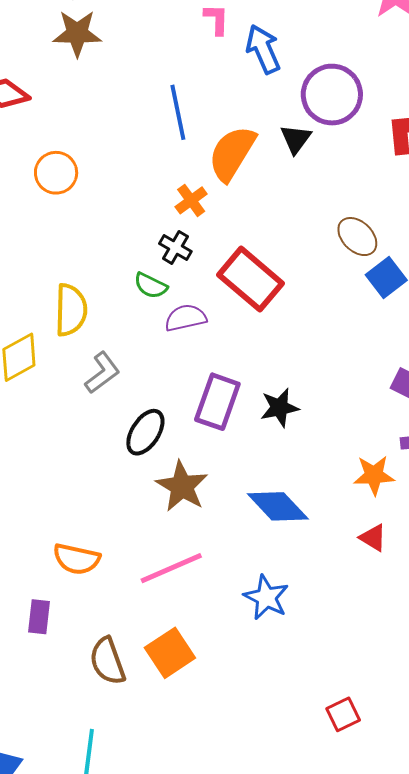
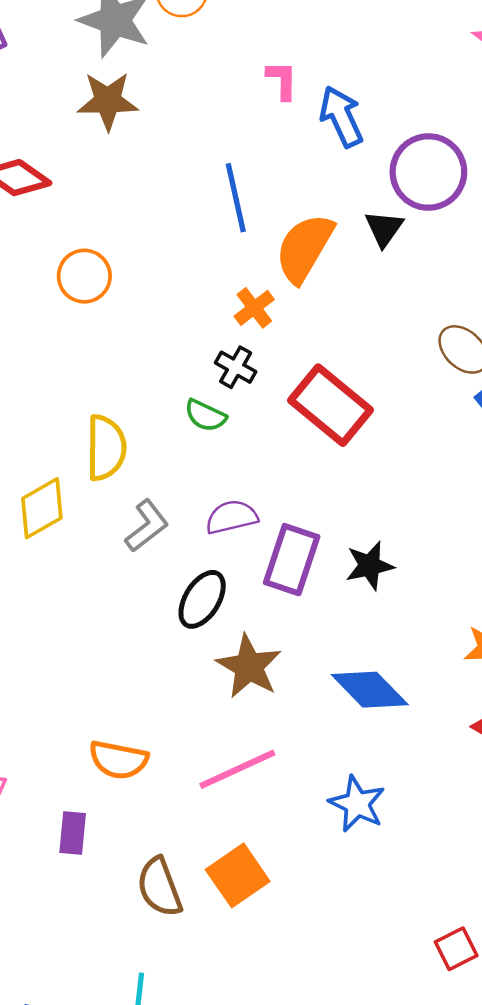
purple semicircle: (186, 318) -> (232, 517), moved

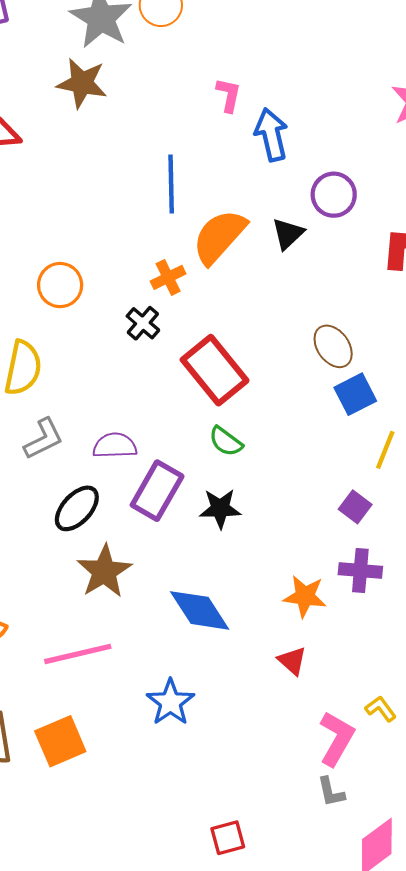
purple circle: (428, 172) -> (334, 195), size x0.7
orange circle: (84, 276) -> (60, 285), moved
green semicircle: (205, 416) -> (226, 441), moved

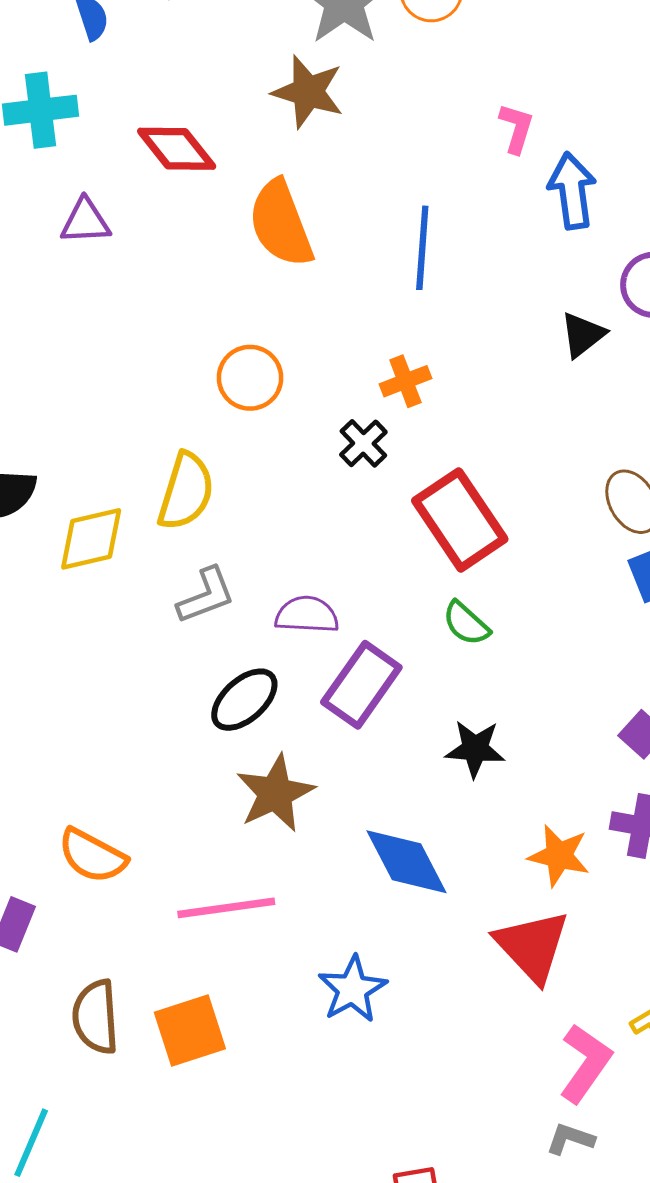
orange semicircle: (219, 237) -> (281, 224), moved, turned -68
black star: (220, 508) -> (475, 749), moved
red triangle: (292, 661) -> (532, 946), size x1.8
gray L-shape: (331, 792) -> (570, 1139), turned 116

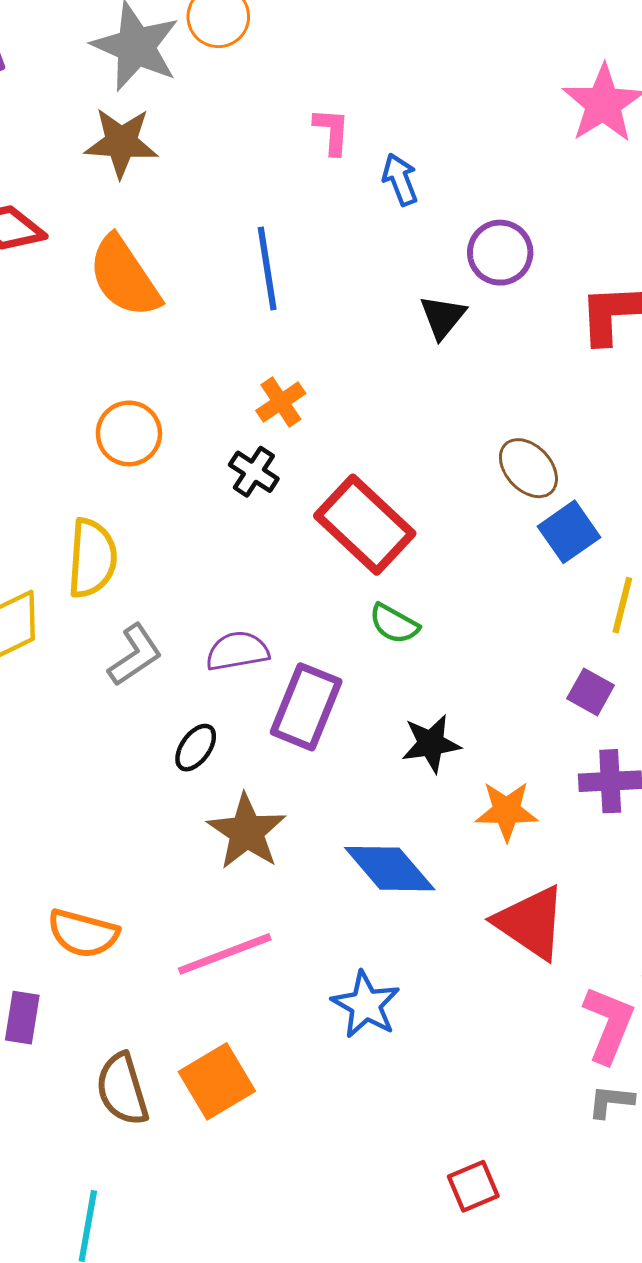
blue arrow: (572, 191) -> (400, 179), size x0.7
black ellipse: (244, 700) -> (196, 748), size x0.7
orange star: (559, 856) -> (507, 811), moved

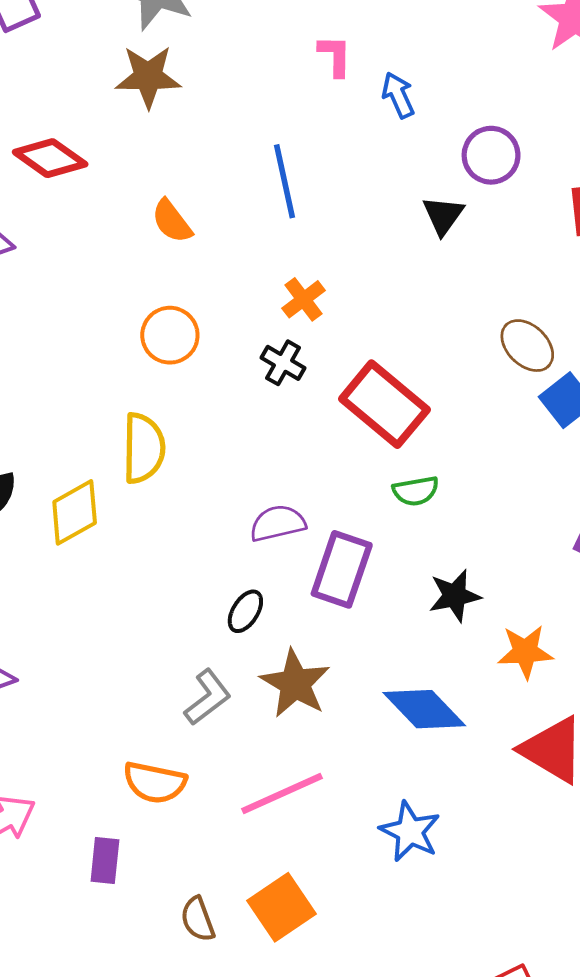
orange semicircle: (124, 277) -> (172, 221), moved, size x0.6
green semicircle: (394, 624) -> (416, 491), turned -36
gray L-shape: (135, 655) -> (208, 697), moved
brown semicircle: (122, 1089) -> (198, 919), size x0.7

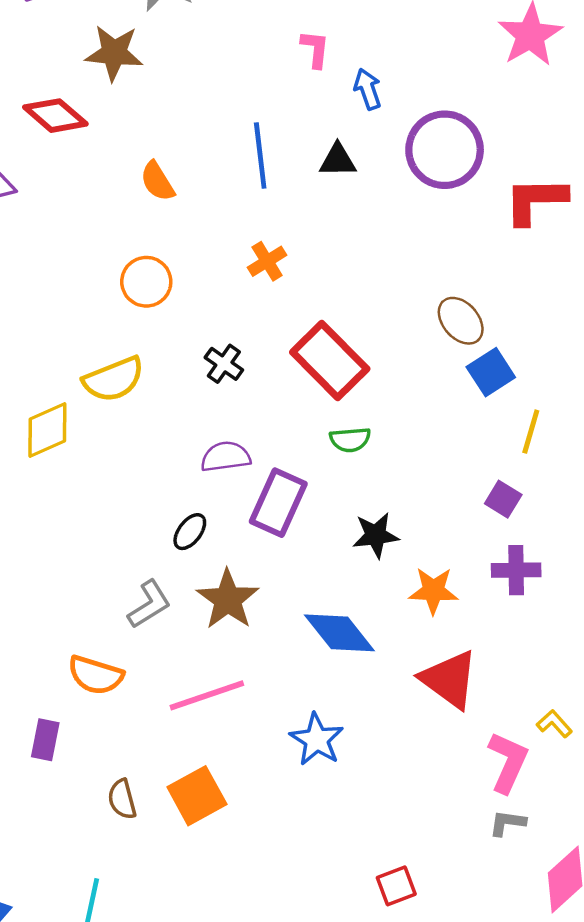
brown star: (148, 77) -> (114, 53), moved
purple circle: (491, 155) -> (445, 150), size x1.5
black triangle: (443, 215) -> (338, 160), moved, turned 48
black cross: (283, 363) -> (224, 364), moved
yellow semicircle: (144, 448) -> (114, 379), turned 62

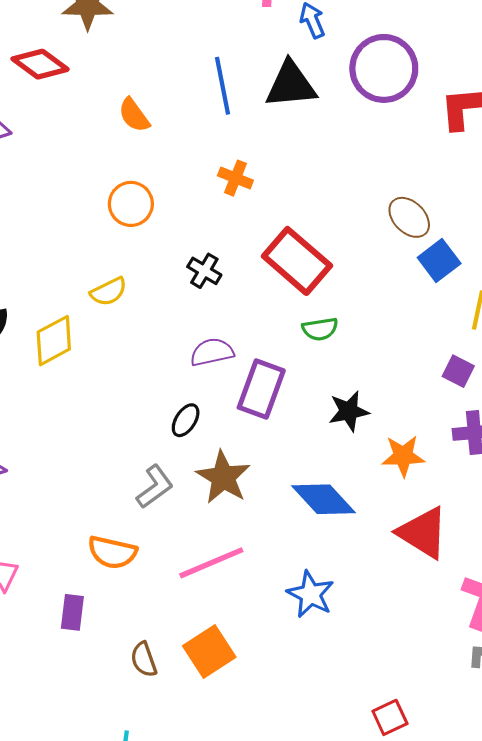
black triangle: (338, 160) -> (291, 85), size x1.6
orange cross: (267, 261) -> (235, 178), turned -32
yellow semicircle: (114, 379) -> (109, 292), size x0.7

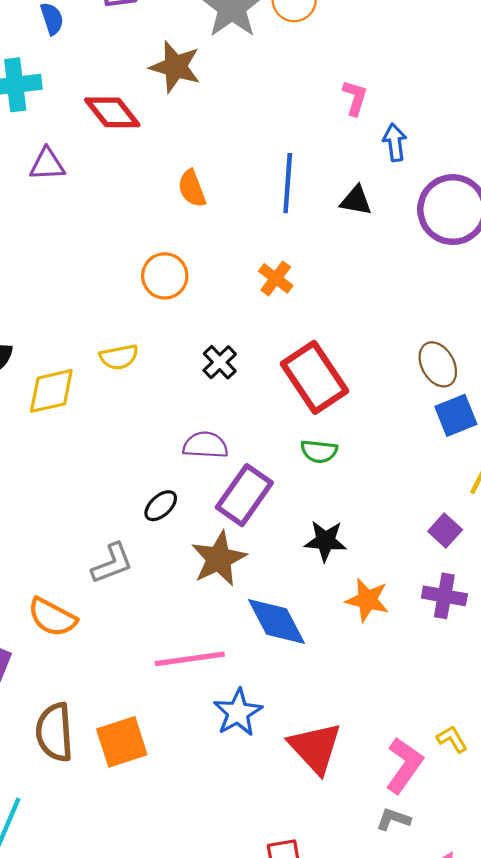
black triangle: (291, 85) -> (356, 201), size x0.6
brown star: (223, 477) -> (219, 559), moved
red triangle: (423, 533) -> (315, 748), moved
pink line: (211, 563) -> (190, 659), moved
brown semicircle: (144, 659) -> (55, 732), size x1.6

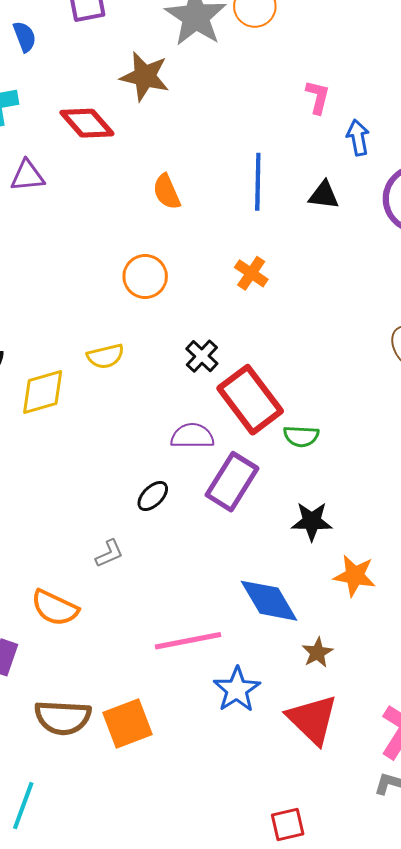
red rectangle: (314, 377) -> (250, 400), moved
brown star: (219, 559) -> (317, 652), moved, size x0.6
gray L-shape: (112, 563) -> (109, 554), size x0.7
brown semicircle: (55, 732) -> (63, 718), turned -80

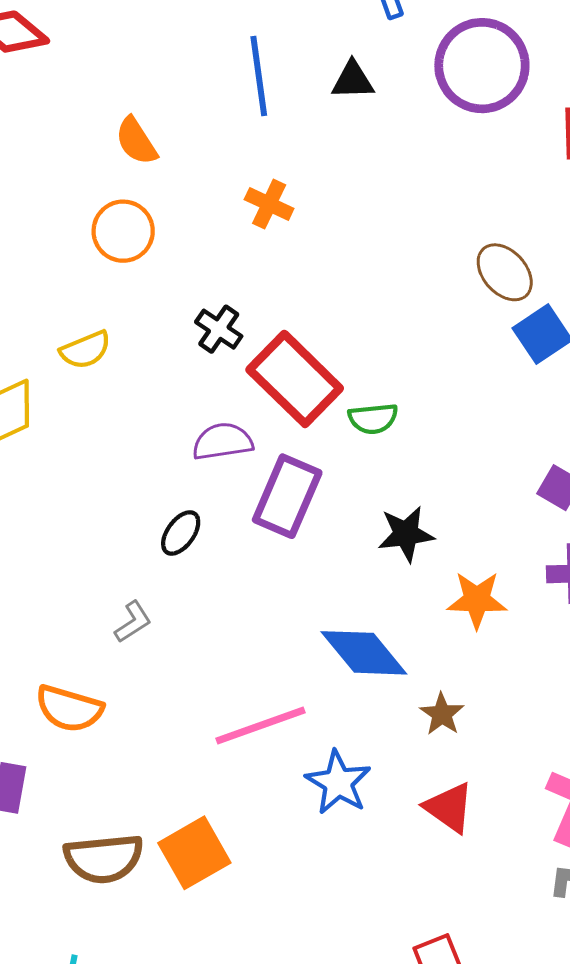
orange semicircle: (167, 192) -> (136, 141), moved
red triangle: (312, 719) -> (449, 808), size x0.7

